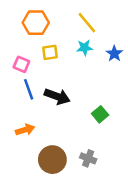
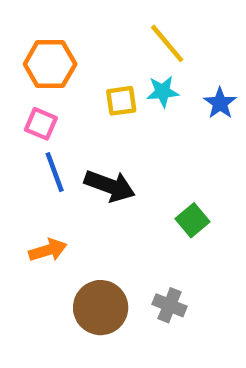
orange hexagon: (36, 23) -> (50, 64), moved
yellow square: (50, 52) -> (121, 101), moved

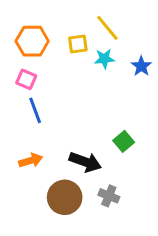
yellow square: (121, 101) -> (78, 44), moved
black arrow: (110, 186) -> (85, 162), moved

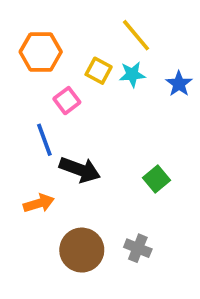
yellow square: (78, 44) -> (99, 71), moved, turned 36
pink square: (26, 79) -> (67, 101), moved, turned 30
black arrow: (85, 162) -> (80, 170), moved

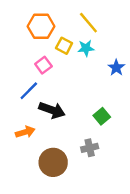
orange hexagon: (41, 52) -> (41, 26), moved
blue star: (179, 84) -> (116, 68), moved
blue line: (44, 140) -> (29, 91), turned 65
gray cross: (138, 248) -> (90, 148), moved, turned -35

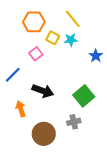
blue line: (29, 91) -> (13, 75), moved
green square: (102, 116) -> (84, 96), size x1.5
orange arrow: (25, 132) -> (21, 109), turned -91

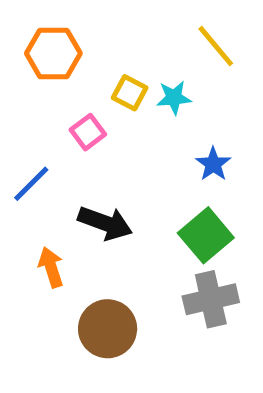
yellow line: (73, 19) -> (216, 46), moved
orange hexagon: (34, 22) -> (53, 53), moved
blue star: (96, 56) -> (213, 164), moved
gray cross: (74, 122) -> (211, 299), moved, size x1.5

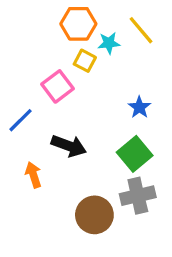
orange hexagon: (53, 53) -> (78, 24), moved
cyan star: (174, 98) -> (109, 43), moved
pink square: (88, 132) -> (57, 86), size x1.4
brown circle: (108, 329) -> (94, 215), moved

